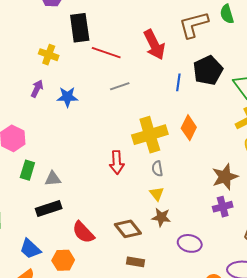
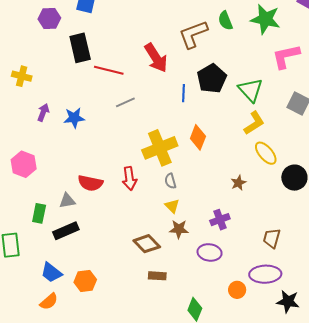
yellow cross: (49, 55) -> (22, 76), moved
green rectangle: (27, 170) -> (39, 213), moved
brown star: (225, 177) -> (238, 183), size x0.6
purple cross: (223, 207) -> (220, 220), moved
red semicircle: (83, 232) -> (90, 183), moved, turned -30

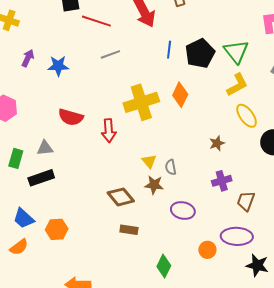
black pentagon: (212, 78) -> (200, 53), moved
gray semicircle: (170, 181) -> (171, 167), moved
red semicircle: (90, 183) -> (71, 117), moved
purple cross: (220, 220) -> (222, 181), moved

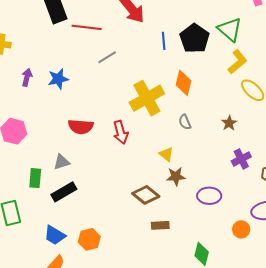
gray semicircle: (171, 167) -> (185, 122), moved

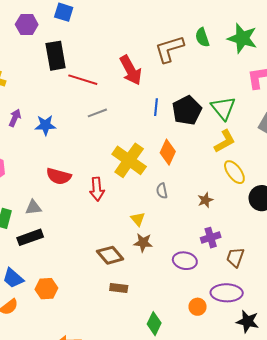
yellow cross: (147, 98) -> (129, 160), turned -36
purple ellipse: (209, 196) -> (185, 261), moved

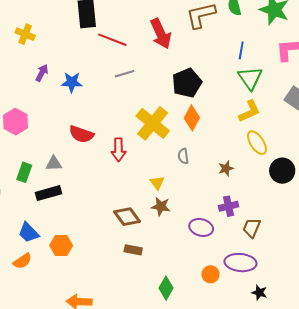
blue line: (156, 107) -> (241, 50), moved
black pentagon: (187, 110) -> (187, 83), moved
black star: (248, 321) -> (259, 293), size x0.7

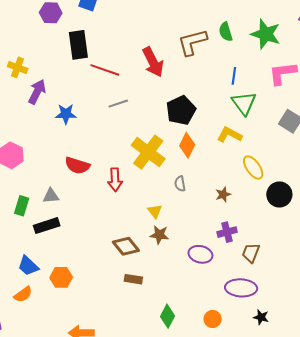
purple arrow: (42, 73) -> (37, 92), moved, size x1.4
yellow L-shape: (249, 111) -> (230, 135), moved, turned -125
orange circle: (210, 274) -> (213, 319), moved

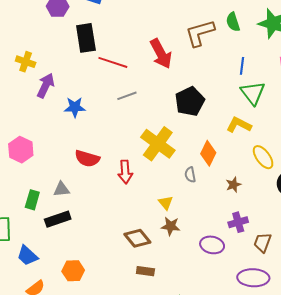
orange diamond: (187, 145) -> (208, 153), moved
blue trapezoid: (28, 266) -> (27, 256), moved

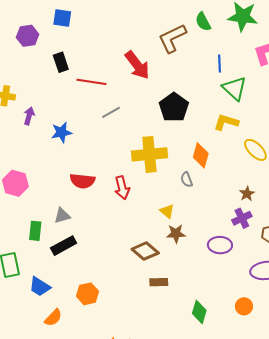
black rectangle: (86, 38) -> (61, 62), size x0.7
purple arrow: (46, 86) -> (29, 116), size x0.7
yellow cross: (158, 144) -> (149, 154), turned -32
brown star: (234, 185) -> (247, 194), moved

